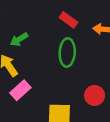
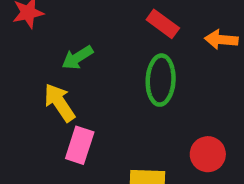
pink rectangle: (20, 90) -> (80, 145), turned -30

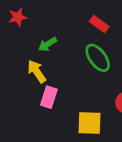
green ellipse: (161, 80) -> (98, 58), turned -40

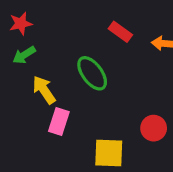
green arrow: (47, 44) -> (24, 55), moved
green ellipse: (98, 58) -> (92, 73), moved

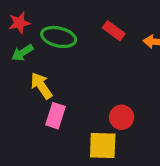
green ellipse: (92, 73) -> (59, 37), moved, turned -40
red circle: (154, 128) -> (122, 117), moved

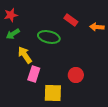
green ellipse: (59, 37) -> (49, 37), moved
yellow square: (103, 146) -> (53, 93), moved

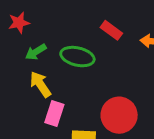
green arrow: (13, 34) -> (36, 52), moved
red circle: (76, 75) -> (119, 115), size x1.5

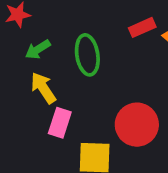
red rectangle: (111, 30) -> (142, 27), moved, turned -60
green ellipse: (77, 57) -> (87, 55), turned 68

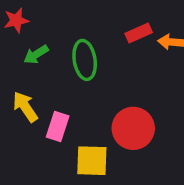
yellow arrow: (43, 88) -> (25, 107), moved

